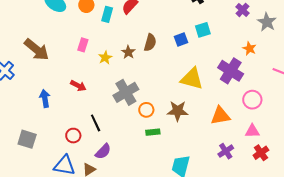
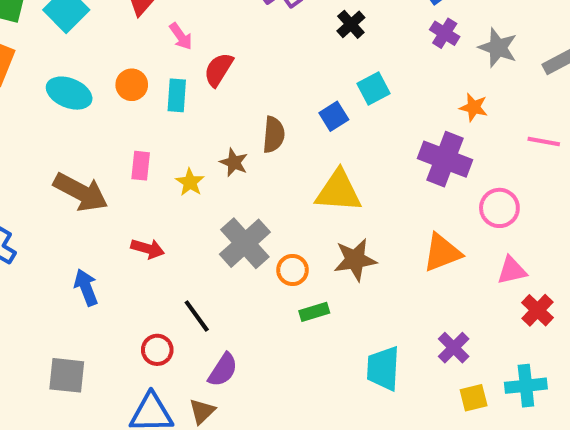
brown arrow: (37, 50) -> (81, 192), moved
yellow triangle: (192, 79) -> (338, 191), moved
purple cross: (226, 151) -> (454, 348), moved

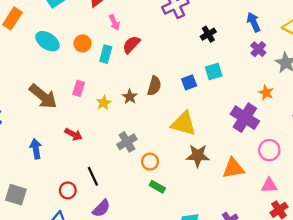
gray cross: (245, 243) -> (127, 142), size x0.7
brown star: (355, 260) -> (198, 156), moved
green rectangle: (314, 312) -> (157, 187), turned 35

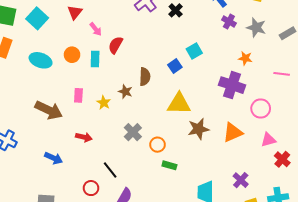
black cross: (208, 34) -> (176, 10), moved
blue arrow: (36, 149) -> (54, 158), turned 138

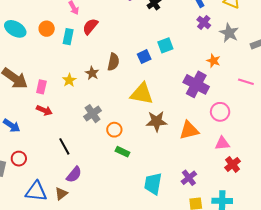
pink rectangle: (78, 95) -> (41, 87), moved
red circle: (91, 188) -> (19, 159), moved

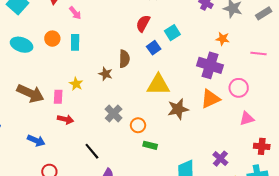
red semicircle: (90, 26) -> (143, 23), moved
yellow star: (69, 80) -> (76, 84), moved
orange triangle: (189, 130) -> (210, 99), moved
red cross: (233, 164) -> (262, 146), moved, turned -35

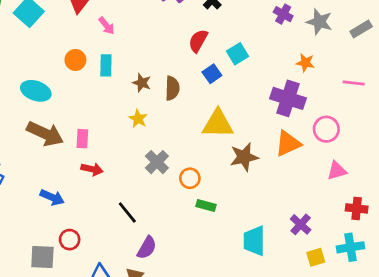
cyan ellipse: (22, 45) -> (36, 91), moved
brown star: (106, 74) -> (142, 83), moved
yellow star: (76, 84) -> (138, 119), moved

